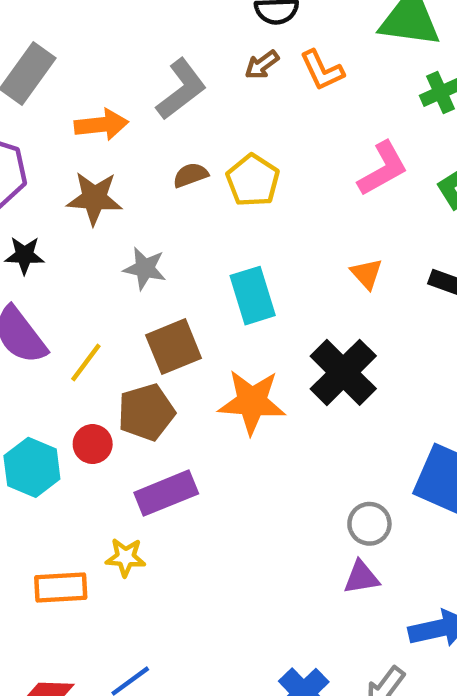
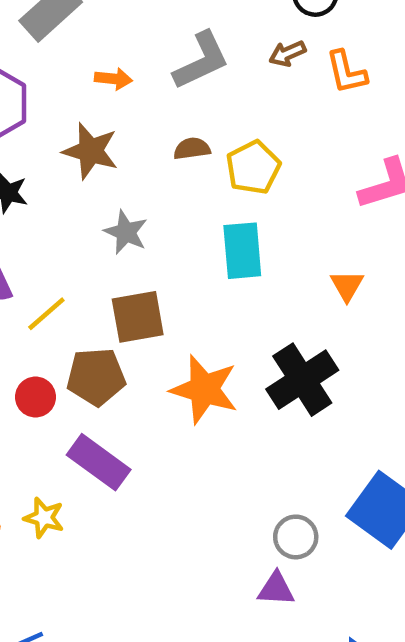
orange arrow: (101, 125) -> (113, 79), size x0.7
cyan rectangle: (253, 296) -> (242, 251), moved
purple rectangle: (166, 493) -> (99, 462), turned 46

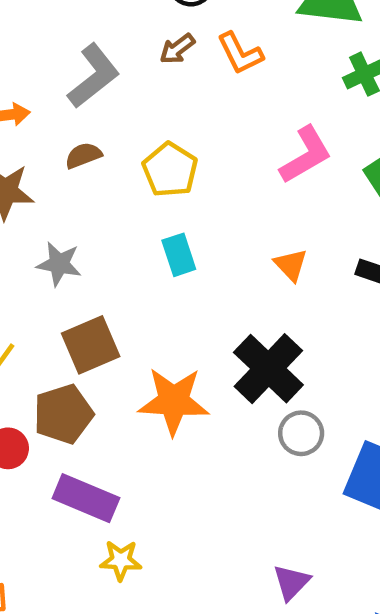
brown semicircle: (192, 149) -> (83, 155), moved
cyan rectangle: (242, 251) -> (179, 255), size x0.7
yellow star: (44, 518) -> (121, 560), moved
gray circle: (296, 537) -> (301, 433), moved
purple triangle: (276, 589) -> (291, 582), turned -36

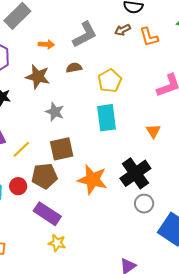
cyan rectangle: (179, 255) -> (107, 118), size x1.5

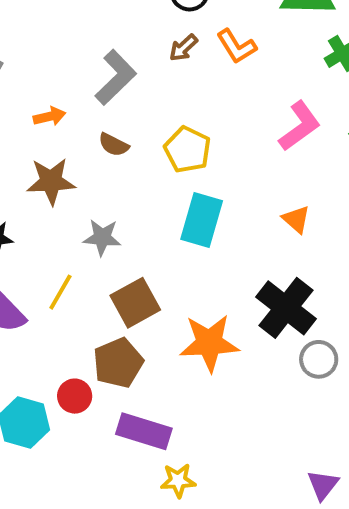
brown semicircle: (74, 68) -> (114, 145), turned -126
cyan rectangle: (107, 118) -> (202, 220), turned 40
yellow line: (21, 149) -> (60, 292), moved

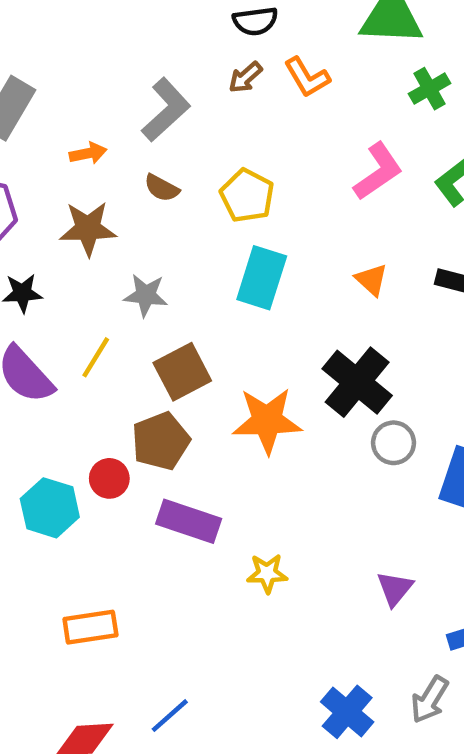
yellow star: (178, 481) -> (267, 573), moved

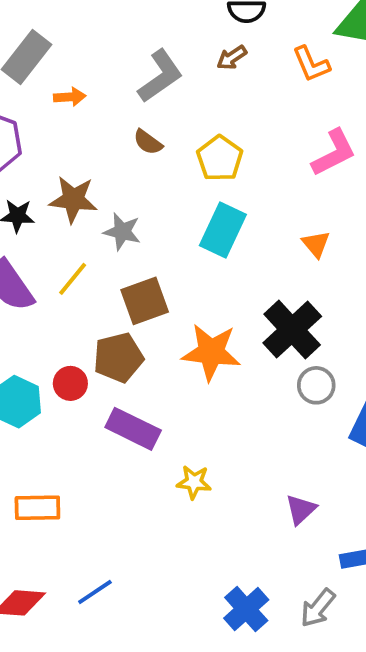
orange L-shape: (307, 77) -> (311, 64), moved
orange arrow: (88, 153) -> (70, 97), moved
brown star: (88, 229) -> (73, 199), moved

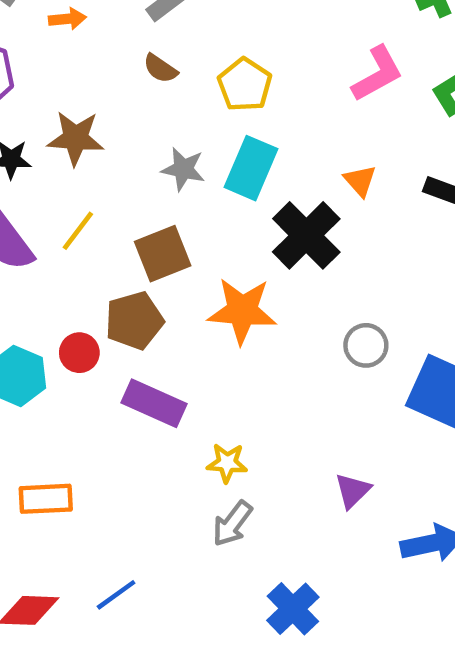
gray star: (122, 232) -> (183, 169), moved
black cross: (292, 330) -> (306, 235), moved
gray arrow: (318, 608) -> (232, 524), moved

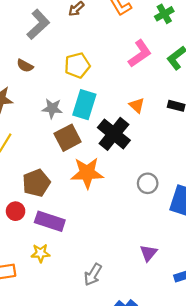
brown semicircle: (160, 69) -> (25, 66), moved
yellow pentagon: (245, 85) -> (77, 65), turned 30
brown square: (163, 254) -> (68, 138), moved
red circle: (79, 353) -> (16, 211), moved
yellow star: (227, 463) -> (41, 253), moved

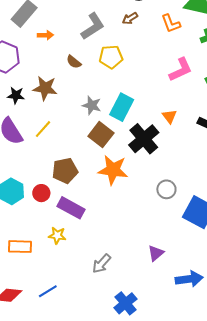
yellow pentagon: (77, 65) -> (111, 57), moved
brown square: (68, 138) -> (101, 135), turned -35

